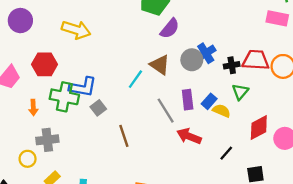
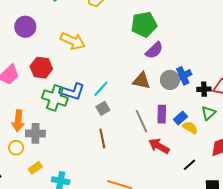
brown triangle: (160, 65) -> (142, 81), turned -30
cyan line: (135, 79) -> (101, 89), moved
orange arrow: (33, 108) -> (18, 121), moved, size x1.5
gray square: (98, 108) -> (103, 108), moved

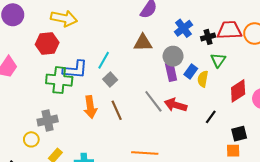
red hexagon: (41, 68) -> (47, 44), moved
gray circle: (170, 80) -> (173, 56), moved
orange arrow: (18, 121) -> (90, 107), moved
gray line: (141, 121) -> (153, 101), moved
yellow semicircle: (190, 128) -> (203, 79), turned -98

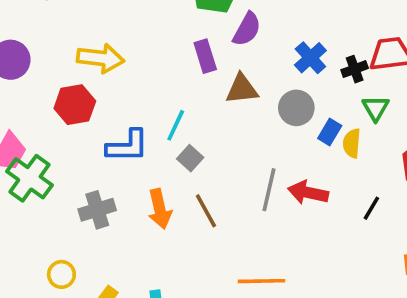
purple rectangle: (171, 72) -> (205, 56), moved
green cross: (59, 80) -> (29, 178), moved, turned 35
gray line: (153, 101) -> (269, 190), turned 55
gray cross: (48, 121) -> (97, 210), moved

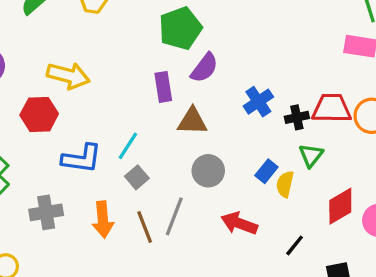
gray circle: (296, 108) -> (208, 171), moved
gray line: (269, 190) -> (174, 216), moved

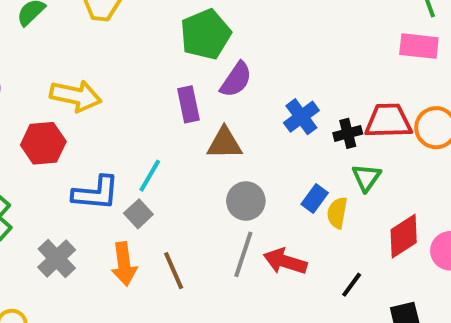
gray square: (137, 177) -> (138, 214), moved
gray cross: (46, 212) -> (57, 258), turned -32
gray line: (174, 216) -> (243, 254), moved

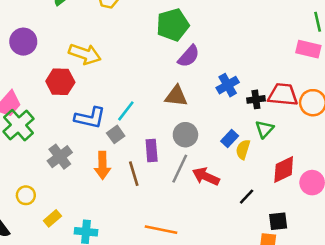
purple rectangle: (188, 104) -> (152, 150), moved

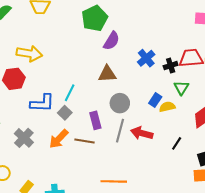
yellow semicircle: (243, 149) -> (167, 107), turned 70
orange arrow: (102, 165) -> (59, 139), turned 55
brown line: (134, 174) -> (84, 141), turned -54

